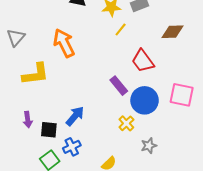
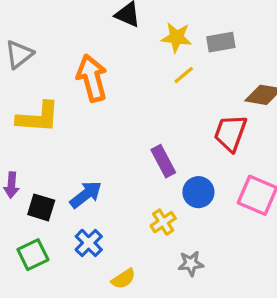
red trapezoid: (143, 61) -> (230, 133), moved, turned 45
blue circle: (145, 100) -> (198, 192), size x0.7
blue cross: (72, 147) -> (89, 243), moved, turned -30

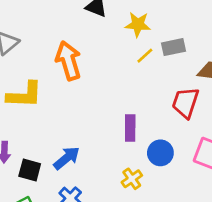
gray rectangle: (221, 42) -> (174, 47), moved
purple rectangle: (163, 161) -> (130, 128), turned 30

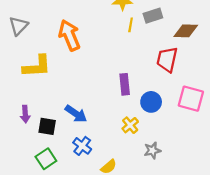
yellow line: (145, 56) -> (131, 25), turned -32
blue arrow: (67, 158) -> (76, 114), turned 80

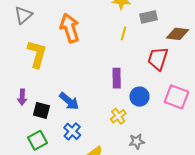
yellow line: (131, 25) -> (123, 33), moved
yellow L-shape: (37, 66) -> (37, 54), turned -76

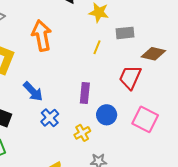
blue arrow: (69, 101) -> (33, 91), moved
blue cross: (72, 131) -> (50, 118), moved

